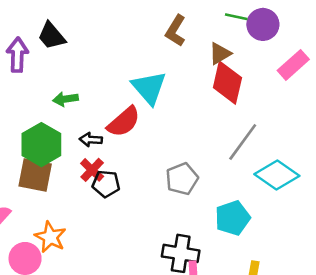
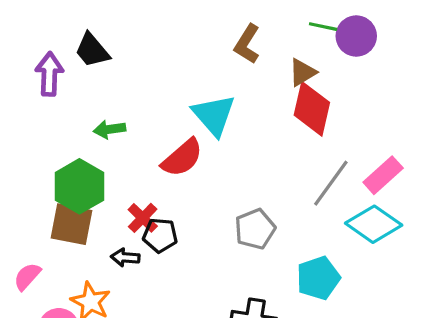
pink rectangle: (293, 65) -> (383, 175), moved
black arrow: (91, 140) -> (125, 257), moved

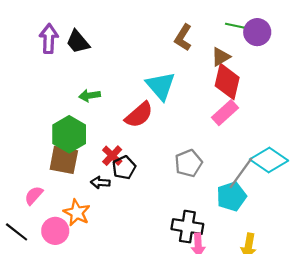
purple arrow: (49, 74) -> (49, 39), moved
pink rectangle: (383, 175) -> (225, 113), moved
gray line: (331, 183) -> (241, 173), moved
black pentagon: (160, 235) -> (124, 167), turned -30

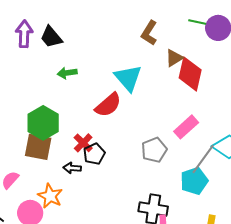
brown triangle: (221, 57) -> (174, 58), moved
green arrow: (90, 95) -> (67, 73), moved
pink rectangle: (225, 113) -> (186, 127), moved

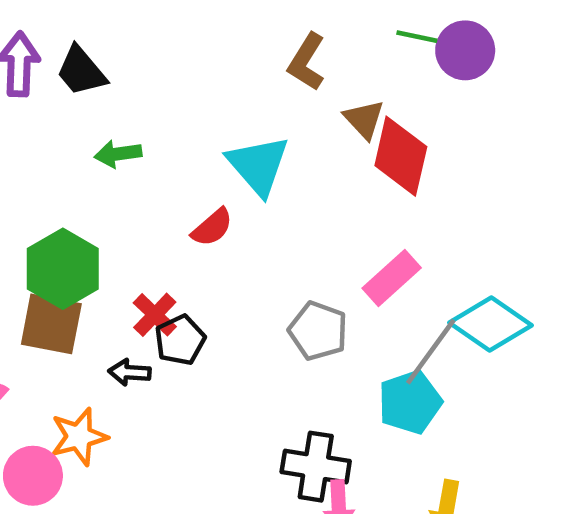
brown triangle: (174, 58) -> (364, 119), turned -42
red semicircle: (108, 105) -> (212, 227), size x0.7
gray pentagon: (154, 150) -> (318, 331), turned -30
orange star: (50, 196) -> (79, 437), turned 30

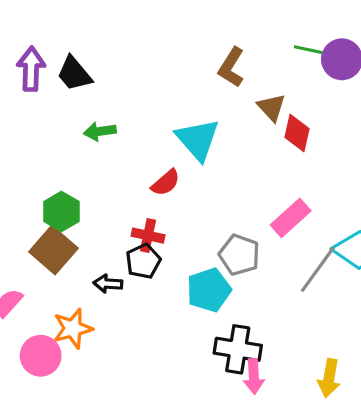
red diamond: (401, 156) -> (297, 133), size x0.7
green hexagon: (63, 269) -> (61, 212), size x0.7
red cross: (155, 315) -> (148, 236), moved, turned -32
brown square: (51, 324) -> (53, 250), turned 30
cyan pentagon: (410, 402) -> (209, 290), moved

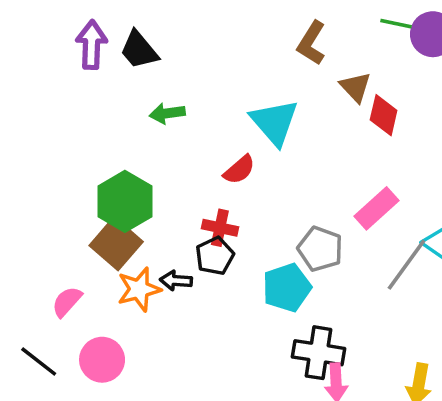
green hexagon: (61, 212) -> (125, 201), size x1.4
orange star: (73, 328) -> (139, 289), moved

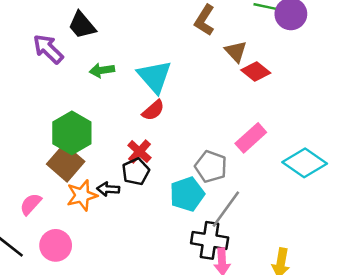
purple arrow: (92, 45) -> (48, 49), moved, turned -48
red diamond: (384, 115) -> (256, 71), turned -64
cyan triangle: (275, 122) -> (154, 76), moved
red cross: (220, 228) -> (139, 152), turned 30
gray line: (406, 265) -> (226, 209), moved

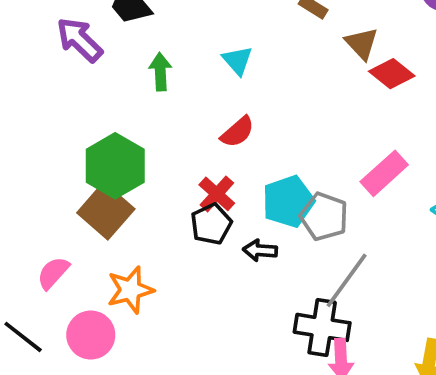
green arrow: (102, 70) -> (160, 72), turned 95
cyan triangle: (154, 76) -> (237, 60), moved, size x0.6
black arrow: (108, 189) -> (260, 250), moved
cyan pentagon: (187, 194) -> (288, 201), moved
orange star: (82, 195) -> (130, 290), moved

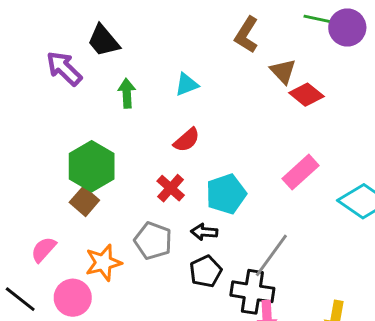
cyan triangle: (237, 60) -> (187, 84), turned 50
brown square: (106, 211) -> (84, 201), size x0.7
gray pentagon: (324, 217) -> (153, 241), moved
black pentagon: (211, 224) -> (206, 271), moved

